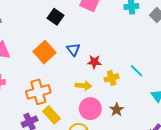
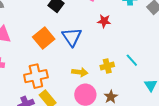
blue triangle: (73, 50) -> (72, 37), size x1.5
red star: (94, 62) -> (104, 21), moved

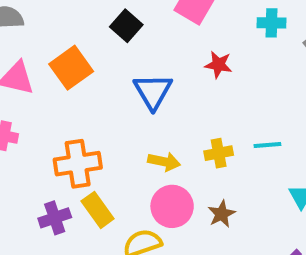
orange square: (44, 38) -> (71, 68), moved
cyan line: (132, 60) -> (267, 145), turned -56

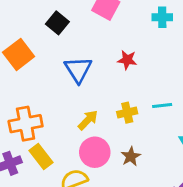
red star: (218, 65) -> (127, 60), moved
yellow arrow: (164, 162) -> (88, 120), turned -55

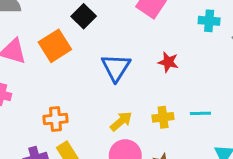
black square: (57, 23) -> (84, 16), moved
orange cross: (26, 124) -> (56, 119), size x0.7

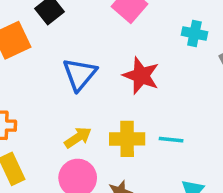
red star: (168, 62) -> (141, 76), size x1.5
yellow cross: (163, 117) -> (127, 139), size x1.4

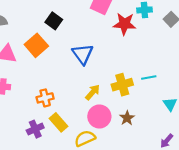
red star: (141, 76) -> (124, 24), moved

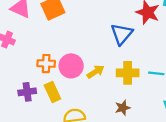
blue triangle: (83, 54) -> (122, 34), moved
pink circle: (99, 116) -> (71, 66), moved

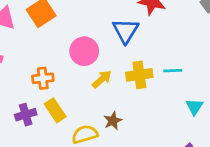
pink circle: (71, 66) -> (84, 51), moved
brown star: (123, 108) -> (113, 121), moved

